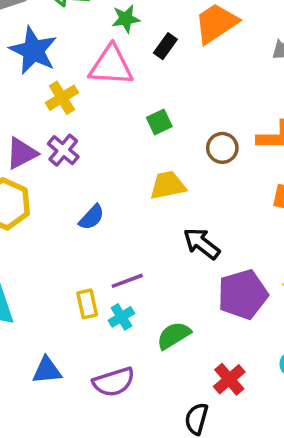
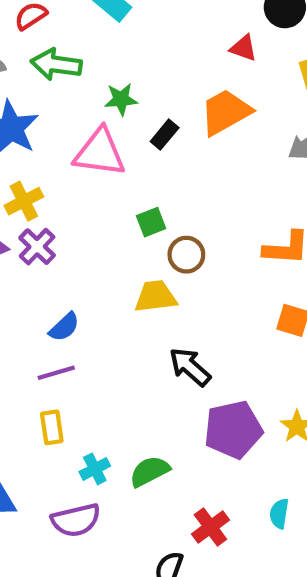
yellow cross: (62, 98) -> (24, 201), moved
brown circle: (222, 148) -> (186, 255), moved
purple line: (127, 281) -> (56, 373), moved
cyan cross: (121, 317) -> (95, 469), moved

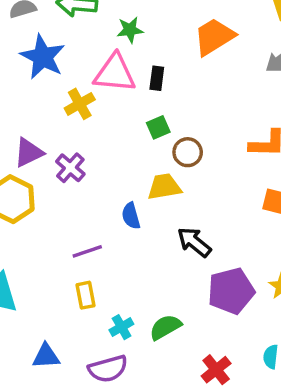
black rectangle: (165, 135) -> (157, 78), moved, turned -30
yellow cross: (24, 201) -> (80, 104), moved
purple cross: (37, 247) -> (70, 168), moved
blue semicircle: (64, 327) -> (131, 216), moved, turned 120

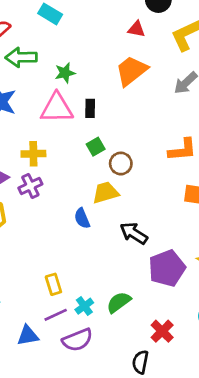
yellow cross: (80, 104) -> (33, 154), moved, turned 35
purple cross: (70, 168) -> (30, 186), turned 30
purple line: (87, 251) -> (56, 315), moved

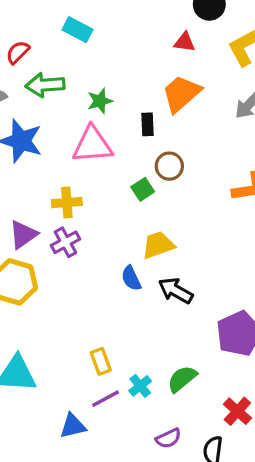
black rectangle: (90, 108) -> (147, 124), moved
brown circle: (121, 164) -> (169, 166), moved
black arrow: (134, 233) -> (176, 291), moved
purple semicircle: (77, 340) -> (168, 438), moved, size x0.7

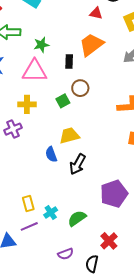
yellow cross: (67, 202) -> (27, 104), moved
black arrow: (176, 291) -> (78, 164), turned -95
cyan cross: (140, 386) -> (51, 212), moved

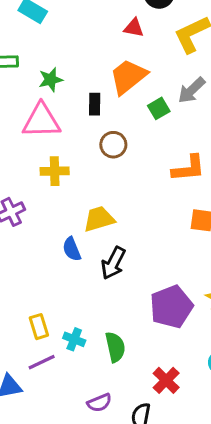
green square: (63, 101) -> (159, 108), moved
yellow cross: (27, 104) -> (55, 171), moved
cyan cross: (51, 212) -> (74, 339), turned -32
green semicircle: (77, 218) -> (115, 347), turned 114

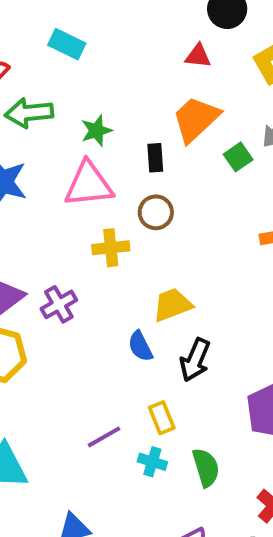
brown circle: (113, 145) -> (156, 212), moved
yellow rectangle: (39, 327) -> (162, 418), moved
purple line: (42, 362) -> (104, 437), moved

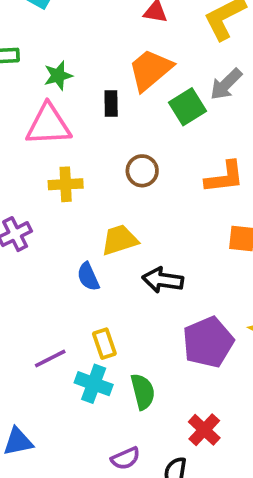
green square: (238, 157) -> (188, 107), size x1.4
brown circle: (156, 212) -> (142, 171), moved
black arrow: (195, 360) -> (163, 280), moved, turned 72
cyan cross: (152, 462) -> (94, 384), size x1.4

